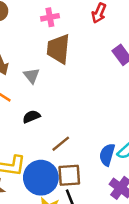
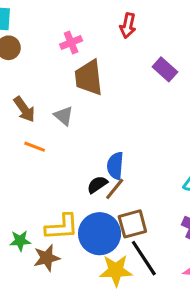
black semicircle: (31, 117) -> (97, 185), moved
blue semicircle: (107, 155) -> (115, 166), moved

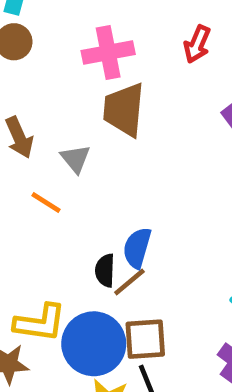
pink cross: (71, 43) -> (108, 52), size x1.5
orange line: (35, 147) -> (46, 203), moved
black semicircle: (97, 185) -> (105, 270), turned -65

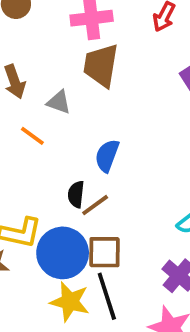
gray triangle: (75, 159) -> (59, 102), turned -36
blue semicircle: (137, 248) -> (107, 156), moved

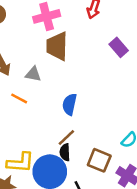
black semicircle: (76, 194) -> (65, 152), moved
brown square: (105, 252) -> (99, 160), moved, turned 30

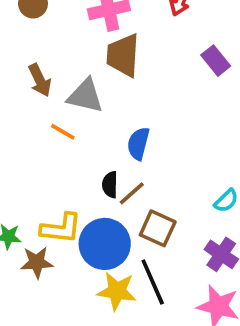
gray triangle: (33, 74) -> (85, 96), size x1.5
black semicircle: (65, 152) -> (110, 185), moved
brown square: (99, 160) -> (158, 228), moved

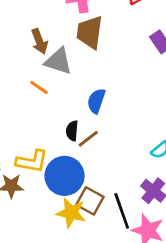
brown arrow: (40, 80) -> (39, 41), moved
brown square: (158, 228) -> (90, 201), moved
black line: (153, 282) -> (122, 211), moved

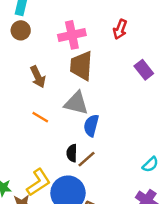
gray triangle: (58, 61) -> (76, 103), moved
yellow L-shape: (32, 161) -> (39, 182), turned -40

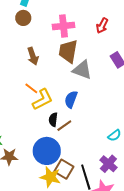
gray triangle: (76, 103) -> (82, 70), moved
yellow L-shape: (39, 182) -> (43, 99), moved

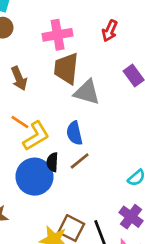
blue semicircle: (71, 99) -> (74, 133), turned -30
brown line: (64, 126) -> (80, 161), moved
blue circle: (47, 151) -> (35, 177), moved

